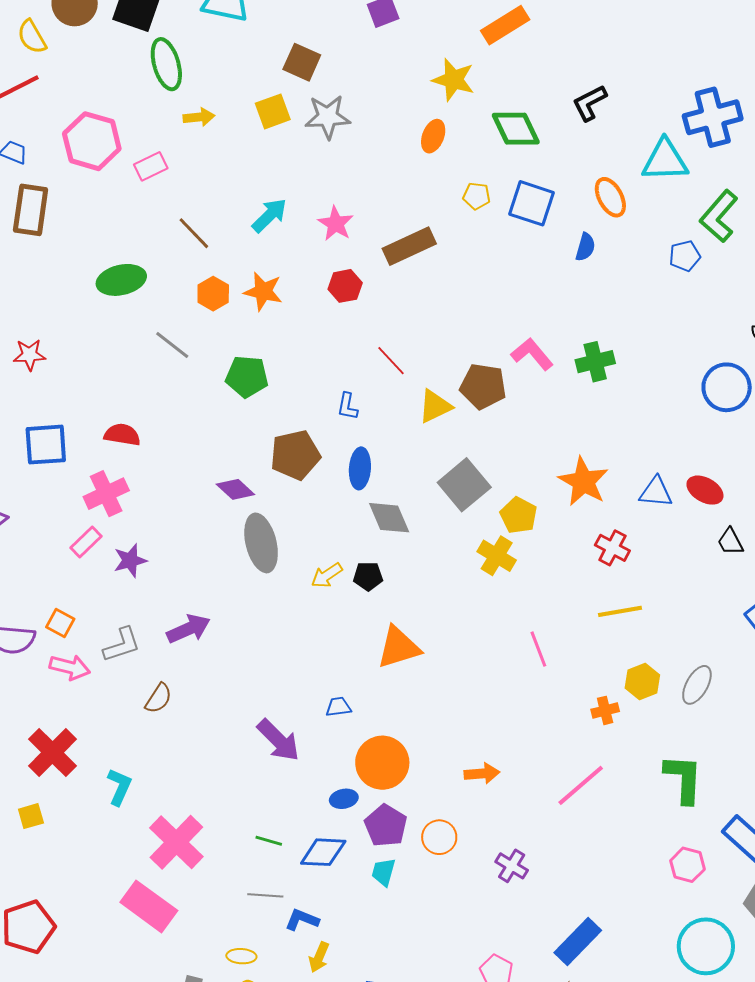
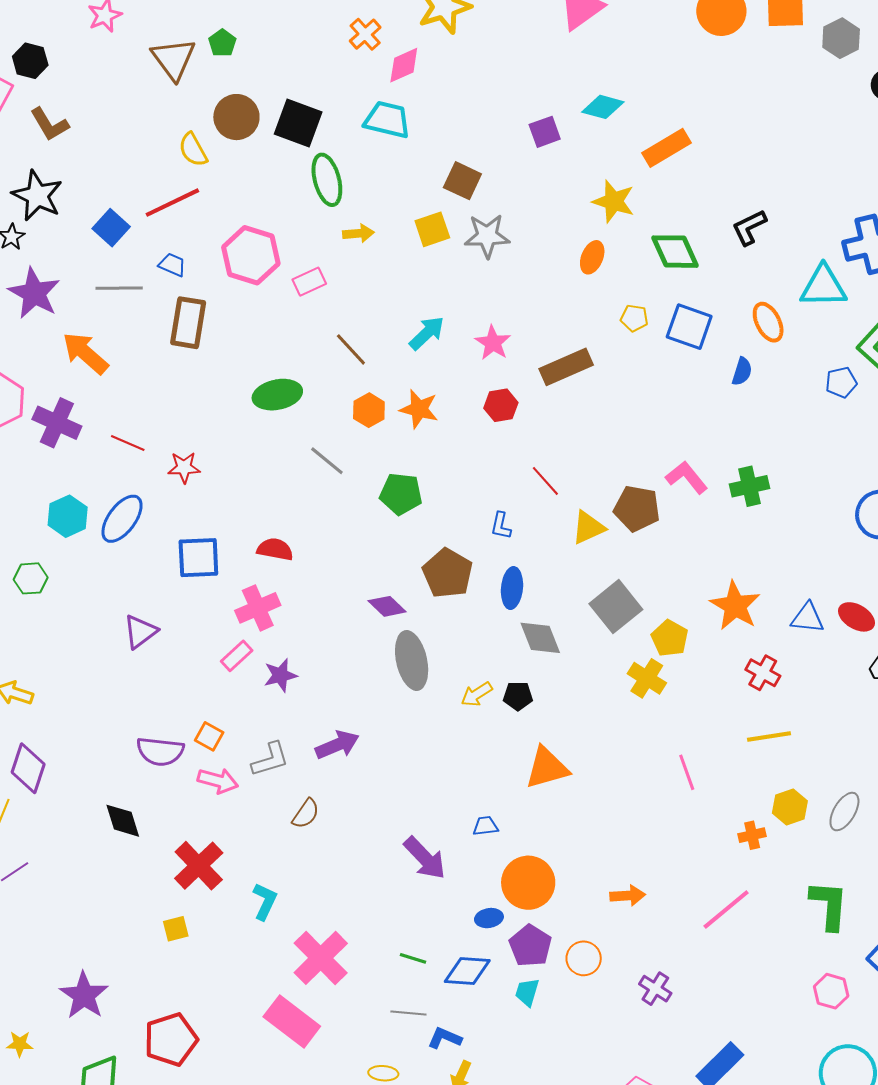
brown pentagon: (295, 455) -> (448, 573), turned -30

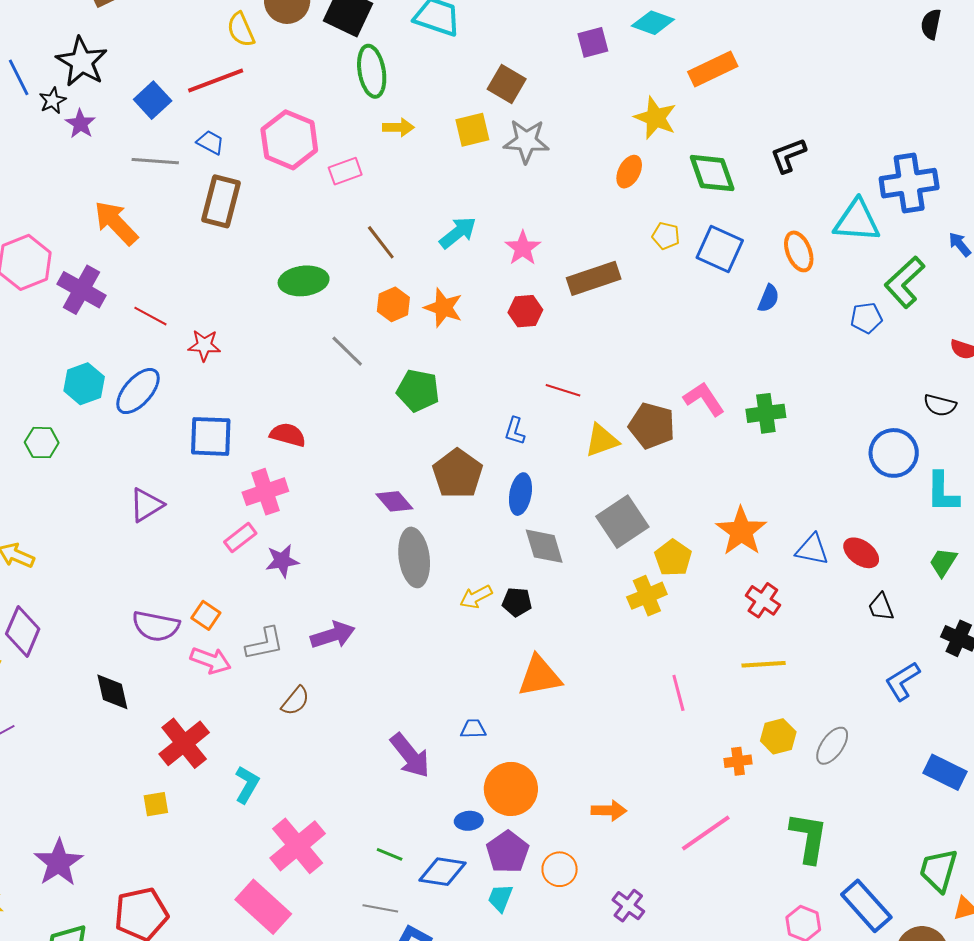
purple star: (34, 293) -> (80, 124), moved, size x0.6
red line: (545, 481) -> (563, 390), turned -36
yellow cross: (647, 678) -> (647, 596), turned 30

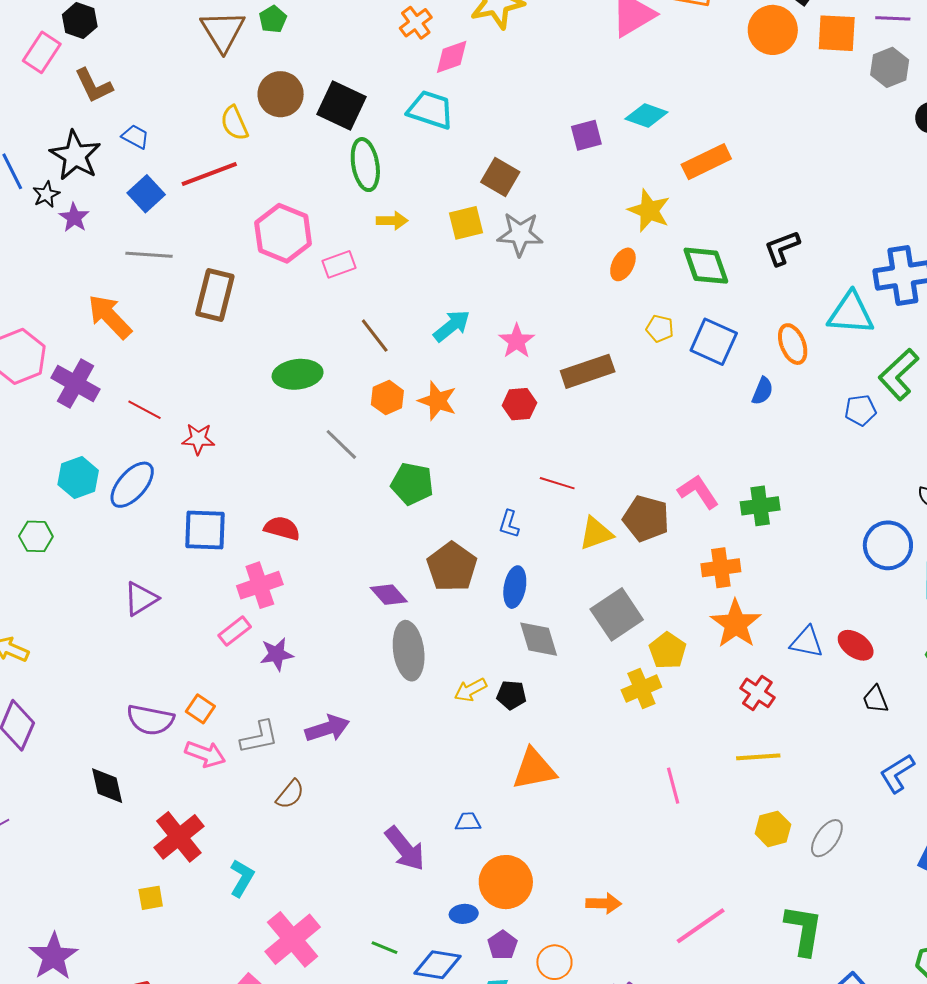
blue trapezoid: (210, 142) -> (135, 137), moved
orange cross: (738, 761) -> (721, 568), moved, size x1.4
purple pentagon: (508, 852) -> (503, 945), size x0.7

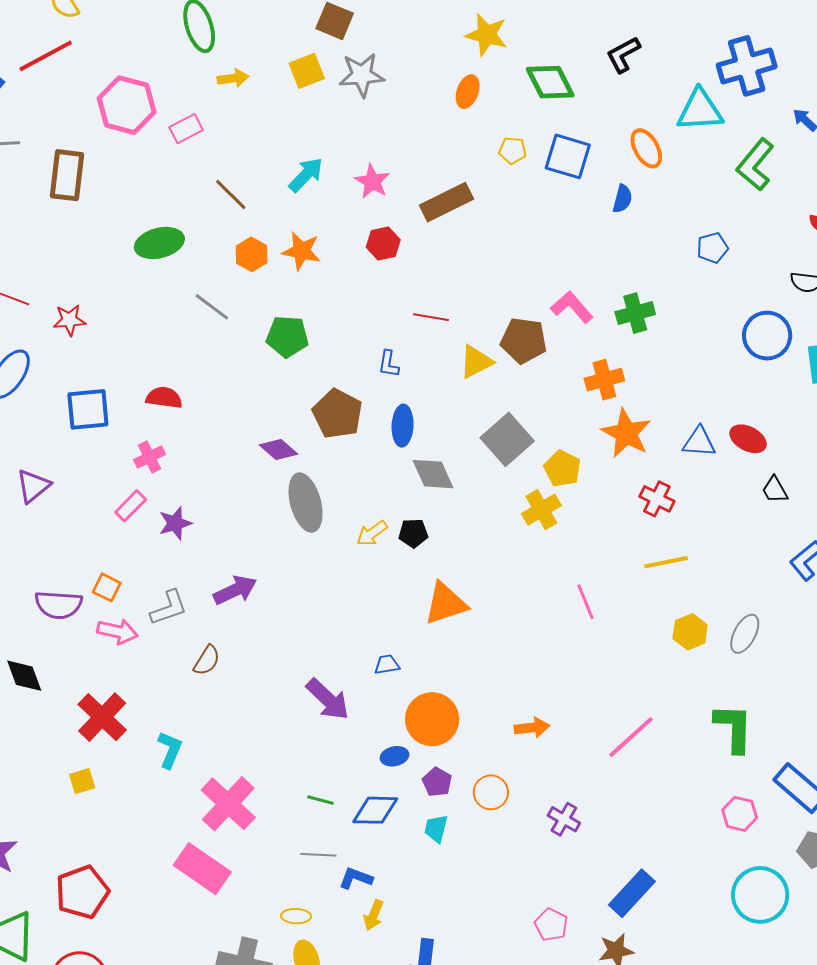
blue pentagon: (860, 410) -> (712, 248), moved
pink cross: (260, 585) -> (149, 457), size x0.7

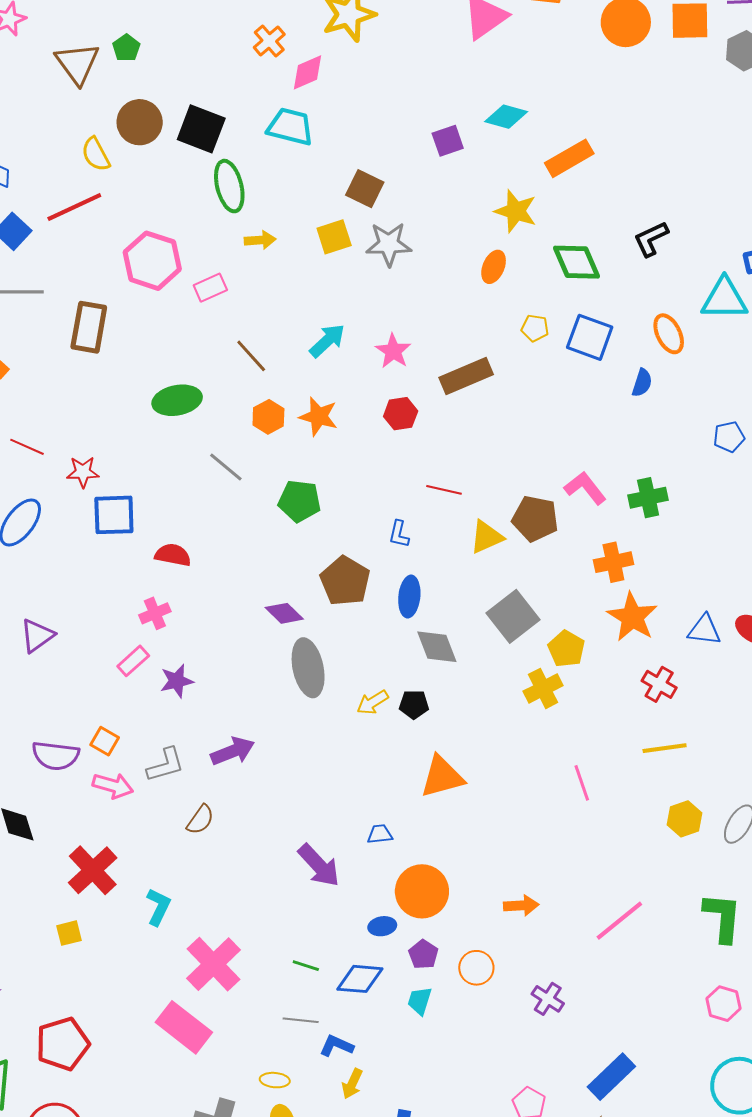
blue square: (88, 409) -> (114, 515), moved

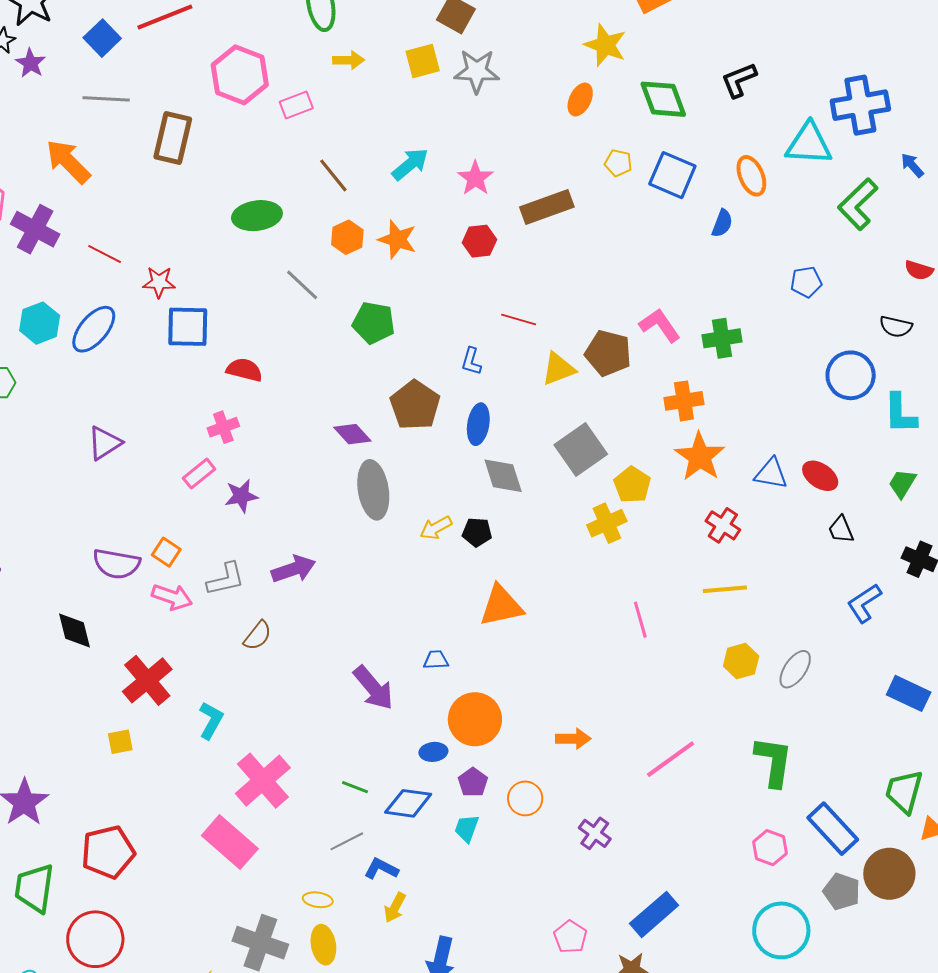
gray line: (301, 1020) -> (347, 841), turned -36

